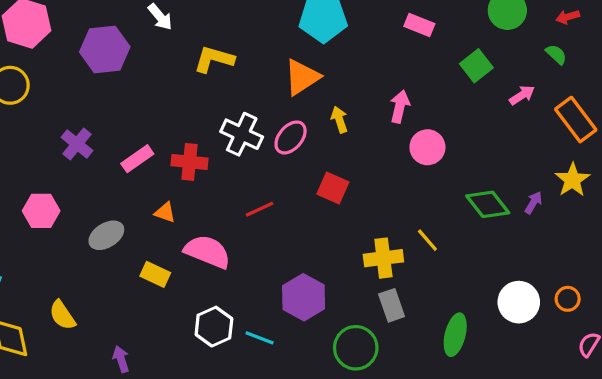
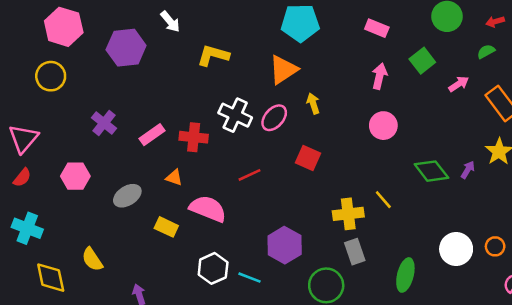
green semicircle: (556, 54) -> (486, 51), turned -72
pink arrow: (400, 107) -> (379, 76), moved

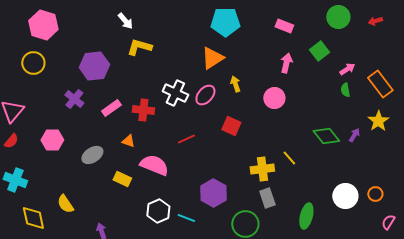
purple hexagon: (126, 48) -> (94, 66), moved
green semicircle: (486, 51) -> (345, 90), moved, turned -72
yellow L-shape: (213, 55) -> (139, 47), moved
pink circle: (383, 126) -> (274, 98), moved

